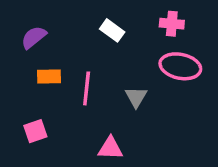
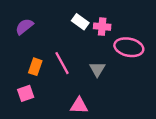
pink cross: (172, 24) -> (102, 27), moved
orange rectangle: (49, 77) -> (35, 67), moved, turned -70
pink line: (87, 88) -> (62, 63), turned -35

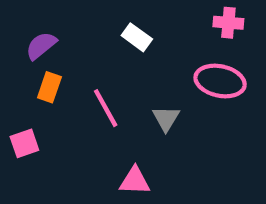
pink cross: (102, 27) -> (228, 23), moved
orange rectangle: (35, 67) -> (49, 87), moved
pink square: (26, 93) -> (24, 143), moved

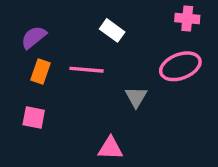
pink ellipse: (220, 81) -> (180, 66), turned -33
pink line: (106, 108) -> (87, 70), moved, turned -56
pink square: (24, 143) -> (34, 117), moved, turned 30

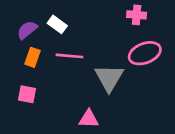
pink cross: (187, 19) -> (137, 15), moved
white rectangle: (112, 30) -> (57, 24), moved
gray triangle: (136, 97) -> (109, 78), size x1.6

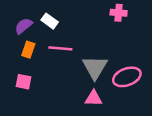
pink ellipse: (145, 53) -> (127, 77), moved
pink triangle: (89, 119) -> (94, 98), moved

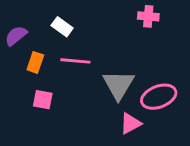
purple semicircle: (24, 26) -> (16, 36), moved
pink square: (24, 82) -> (43, 100), moved
pink triangle: (94, 98) -> (130, 123), moved, turned -30

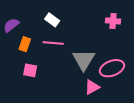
pink cross: (148, 16) -> (113, 21), moved
white rectangle: (62, 27) -> (52, 20), moved

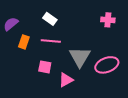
pink square: (30, 70) -> (45, 67), moved
pink triangle: (92, 87) -> (66, 80), moved

